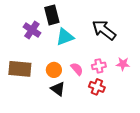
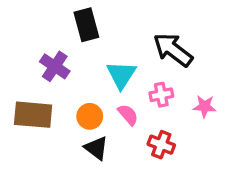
purple cross: (32, 30) -> (55, 66), moved
cyan triangle: (65, 37) -> (121, 75), moved, turned -36
pink cross: (99, 66) -> (161, 95), moved

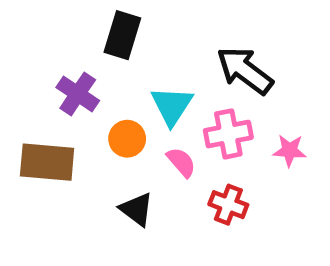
black rectangle: (86, 25) -> (122, 35), turned 32
pink cross: (161, 95) -> (228, 134), size x1.4
orange circle: (90, 116) -> (127, 139), moved

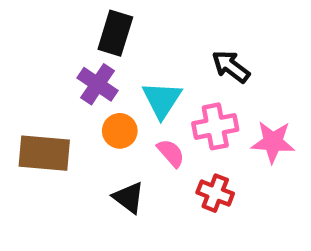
black arrow: (245, 70) -> (231, 66), size x0.7
purple cross: (78, 94) -> (98, 84), moved
pink star: (290, 150) -> (273, 142), size x1.4

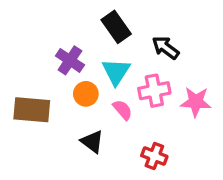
black rectangle: (115, 33) -> (116, 27), moved, turned -52
red cross: (215, 193) -> (154, 156), moved

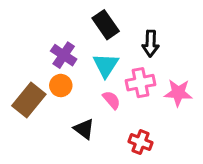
black arrow: (166, 48) -> (151, 43), turned -125
orange circle: (86, 94) -> (61, 86), moved
brown rectangle: (32, 110) -> (29, 100), turned -56

